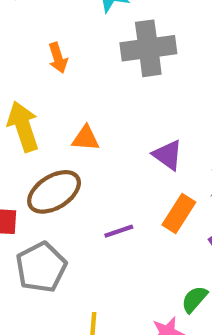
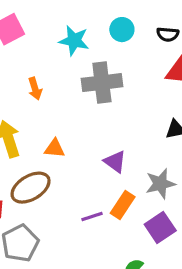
purple line: (119, 231) -> (92, 216), moved

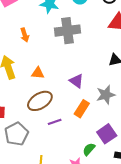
brown ellipse: (31, 188) -> (40, 101), moved
purple line: (92, 216) -> (55, 122), moved
purple square: (160, 228) -> (107, 134), moved

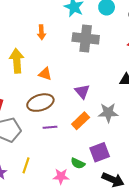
green semicircle: (89, 149) -> (78, 163), turned -120

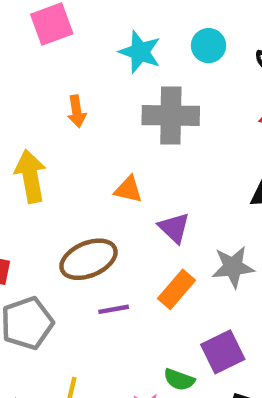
orange triangle: (45, 74) -> (128, 189), moved

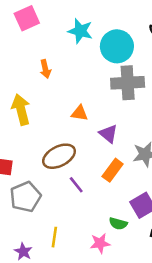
cyan circle: (208, 46) -> (117, 46), moved, size x1.6
gray cross: (171, 115) -> (128, 83), moved
purple line: (114, 309) -> (76, 185), turned 66

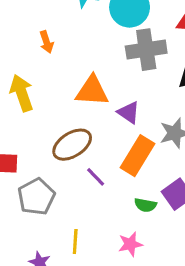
orange triangle: (80, 113) -> (92, 91), size x1.6
orange rectangle: (113, 170) -> (138, 156), size x1.4
green semicircle: (118, 224) -> (145, 205), moved

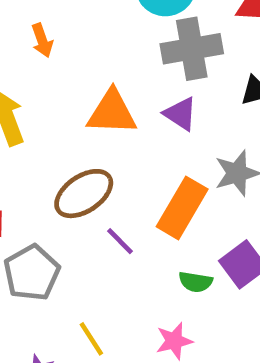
purple triangle: (129, 112) -> (180, 114), moved
yellow line: (75, 242) -> (91, 339), turned -35

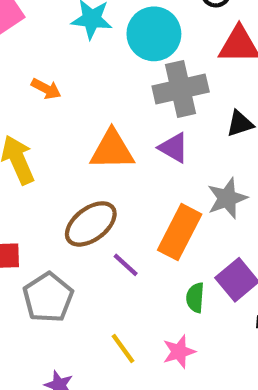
orange arrow: (42, 40) -> (46, 89), turned -40
green semicircle: (196, 282) -> (195, 298), turned 88
yellow line: (91, 339) -> (123, 349), moved

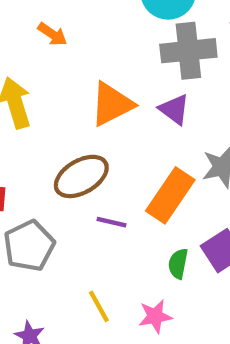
orange triangle: (112, 150) -> (112, 104), turned -33
purple line: (126, 265) -> (112, 222), turned -36

